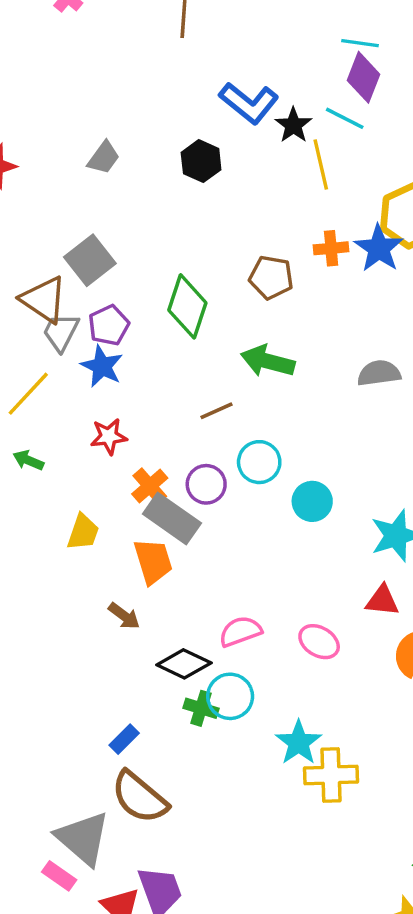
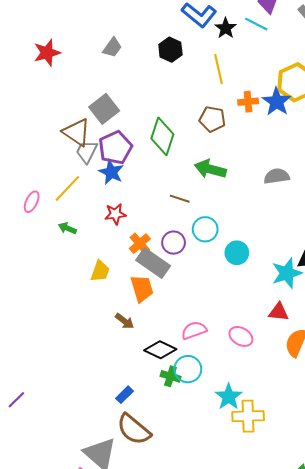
yellow line: (321, 165) -> (218, 69), moved
purple pentagon: (109, 325) -> (115, 148), size x1.4
brown line: (216, 411) -> (180, 199), turned 42

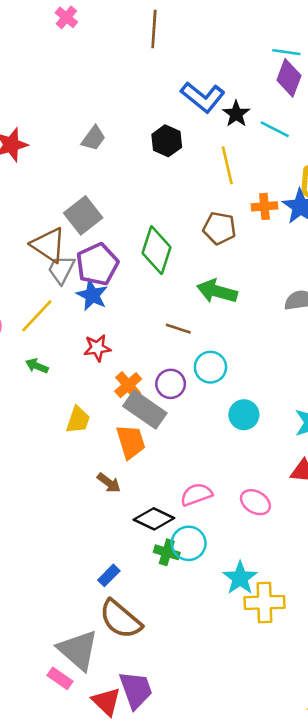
cyan line: (256, 24) -> (275, 129), moved
cyan circle: (237, 253) -> (244, 415), moved

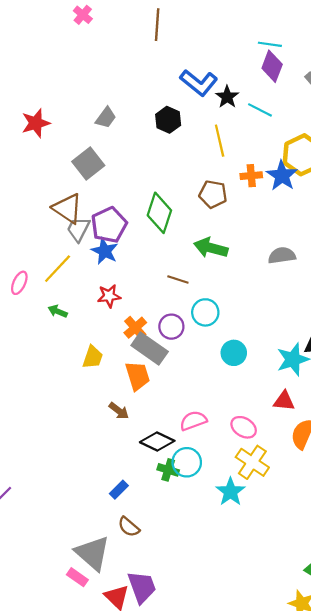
gray square: (83, 215) -> (88, 164), moved
yellow cross: (264, 602) -> (252, 462), moved, turned 36
brown semicircle: (120, 619) -> (129, 527), size x0.6

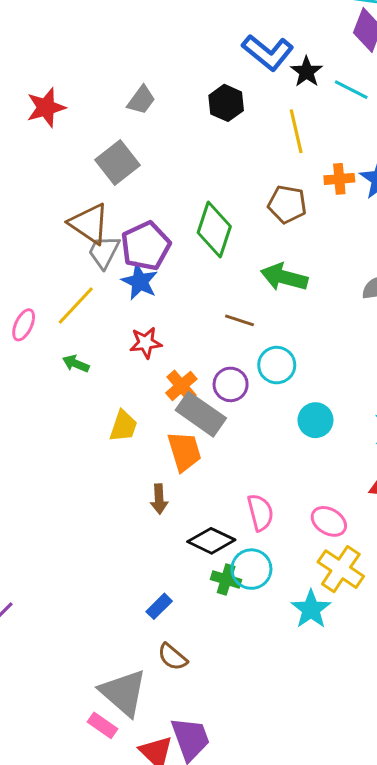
brown arrow: (119, 411) -> (159, 499), turned 50
pink semicircle: (193, 421) -> (260, 512), turned 96

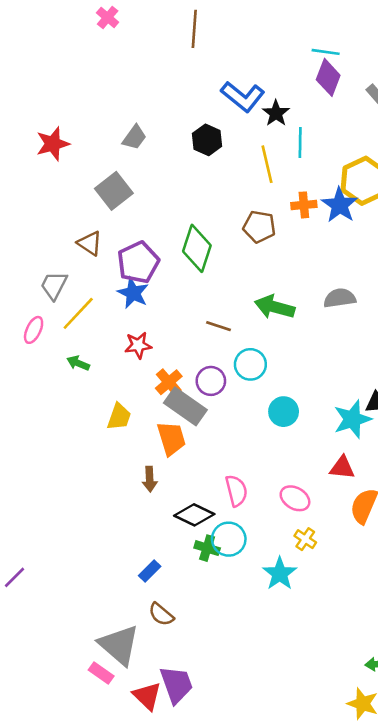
cyan line: (351, 90) -> (300, 142), moved, turned 64
brown triangle: (89, 224) -> (90, 243), size x0.7
gray trapezoid: (104, 252) -> (54, 285), moved
green arrow: (284, 277) -> (275, 307), moved
yellow cross: (341, 569) -> (305, 539), size x0.6

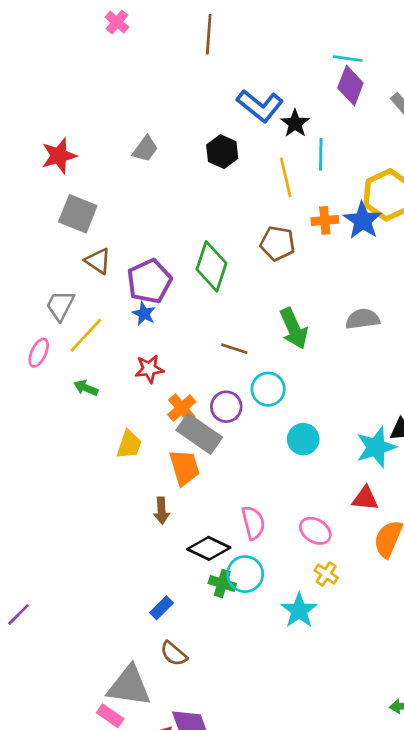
gray square: (114, 191) -> (78, 214), moved, turned -30
blue star: (133, 293) -> (144, 314), size x0.7
green arrow: (275, 307) -> (294, 328), turned -129
gray triangle: (119, 645) -> (129, 686), turned -33

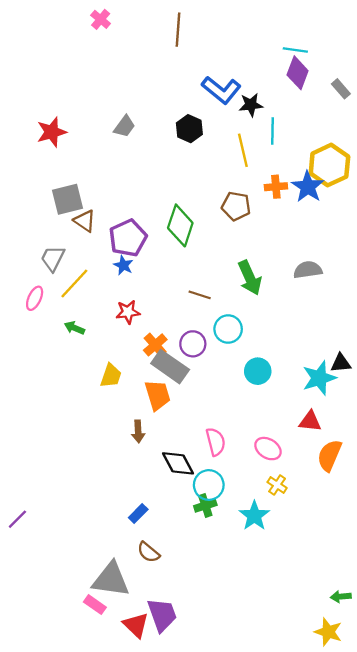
black star: (295, 123) -> (251, 105), turned 30
gray square: (78, 214) -> (68, 199), moved, turned -36
black diamond: (209, 548) -> (178, 463), turned 36
green cross: (222, 583) -> (205, 505), moved, turned -35

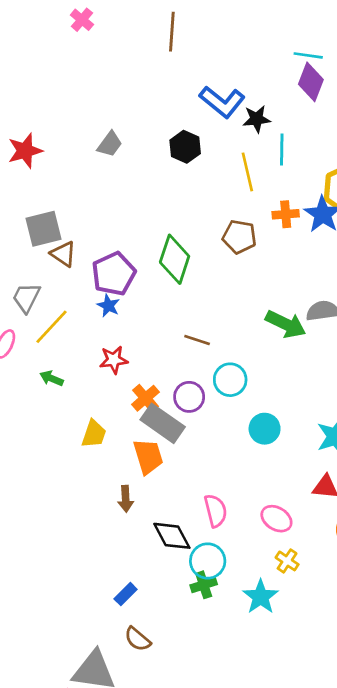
green arrow: (250, 278) -> (286, 324), moved, turned -40

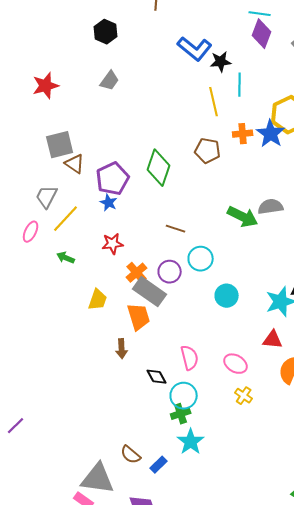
black hexagon: (185, 147) -> (106, 32), moved
black diamond: (172, 536) -> (157, 377), size x0.7
blue rectangle: (126, 594) -> (159, 465), moved
cyan star: (261, 597) -> (191, 442), moved

